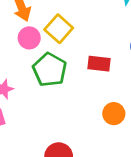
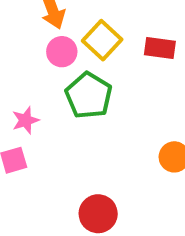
red rectangle: (99, 64) -> (160, 48), moved

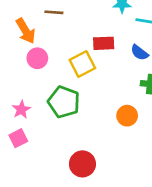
yellow square: (102, 40) -> (82, 64), moved, turned 30
green pentagon: (89, 95) -> (64, 102), moved

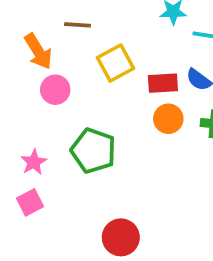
red rectangle: (104, 43) -> (163, 83), moved
yellow square: (82, 64) -> (115, 63), moved
orange circle: (127, 116) -> (168, 119), moved

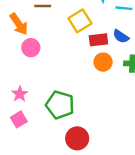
yellow square: (115, 63) -> (80, 21), moved
green pentagon: (93, 151) -> (60, 105), moved

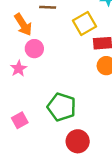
pink star: (20, 94) -> (19, 69), moved

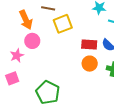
yellow square: (85, 24) -> (63, 24), moved
pink square: (20, 120) -> (12, 78), moved

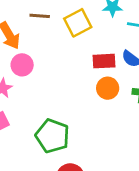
yellow square: (63, 24) -> (78, 23), moved

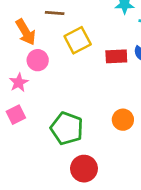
yellow square: (78, 23) -> (78, 40), moved
orange circle: (108, 88) -> (123, 120), moved

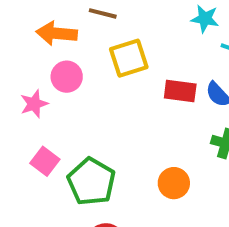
orange arrow: (26, 32) -> (57, 33), turned 116
pink square: (16, 115) -> (45, 161), moved, turned -36

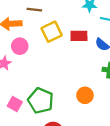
red rectangle: (180, 91) -> (79, 36), moved
pink square: (45, 161) -> (15, 104), moved

